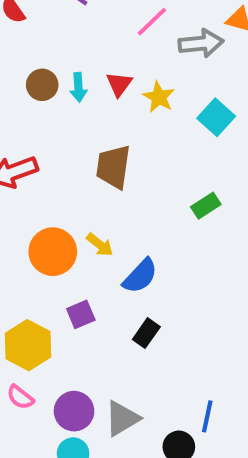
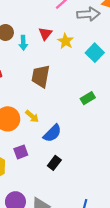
cyan arrow: (78, 87) -> (23, 43), moved

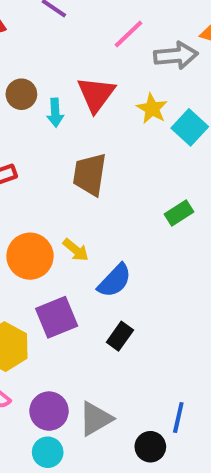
red triangle: (45, 34) -> (96, 94), size x1.5
yellow star: (65, 41) -> (152, 109), moved
purple square: (21, 152) -> (57, 317), size x1.5

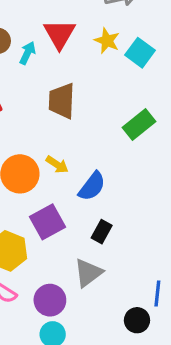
cyan arrow: (55, 113) -> (27, 53), turned -145
green rectangle: (179, 213) -> (139, 124), size x1.4
gray triangle: (96, 419) -> (88, 273), moved

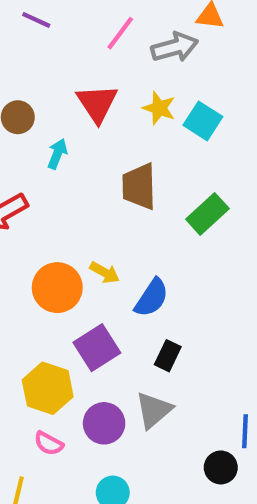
cyan arrow: (27, 53) -> (57, 154), moved
brown trapezoid: (62, 101) -> (139, 186), moved
purple circle: (50, 300) -> (104, 423), moved

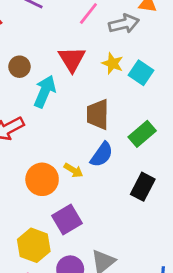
cyan arrow: (57, 154) -> (45, 91), size x1.6
blue semicircle: (152, 298) -> (102, 155), moved
black rectangle: (168, 356) -> (143, 187), moved, size x1.4

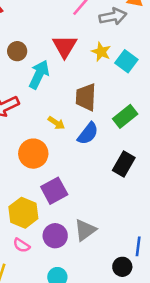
yellow arrow: (74, 170) -> (56, 123), moved

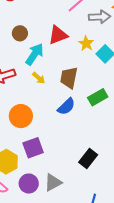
red triangle: (65, 46) -> (58, 35), turned 30
yellow arrow: (56, 123) -> (39, 78), moved
black rectangle: (124, 164) -> (88, 159), moved

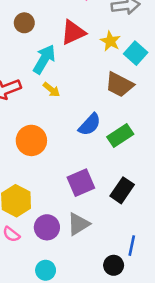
brown circle: (20, 33) -> (24, 23), moved
brown trapezoid: (69, 78) -> (119, 85), moved, turned -70
green rectangle: (98, 97) -> (120, 135), moved
purple square: (33, 148) -> (81, 183), moved

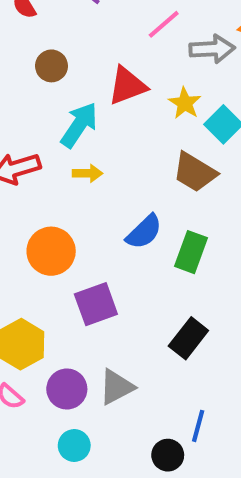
yellow arrow: (51, 90) -> (88, 173), turned -42
green rectangle: (120, 135) -> (191, 252), turned -40
purple square: (81, 183) -> (96, 304), moved
cyan circle: (46, 270) -> (74, 446), moved

